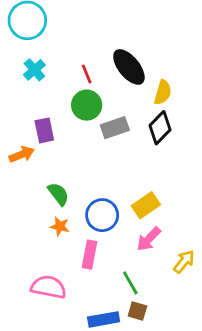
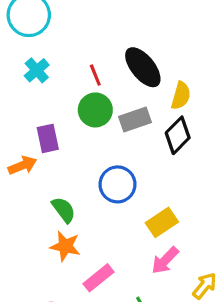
gray rectangle: (115, 128) -> (135, 119), moved
blue circle: (102, 215) -> (117, 184), moved
orange star: (60, 226) -> (65, 246), size x1.4
pink rectangle: (89, 255) -> (98, 278), turned 40

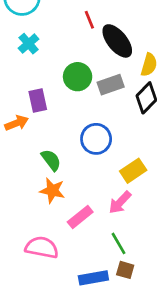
red line: (95, 75) -> (89, 20), moved
pink arrow: (165, 260) -> (120, 202), moved

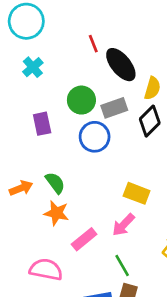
orange arrow: (17, 123) -> (21, 188), moved
blue circle: (96, 139) -> (95, 137), moved
yellow rectangle: (133, 171) -> (137, 193), turned 55

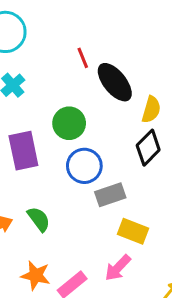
gray rectangle: (114, 108) -> (110, 195), moved
purple rectangle: (42, 124) -> (23, 151), size x1.4
orange star: (56, 213) -> (36, 275), moved

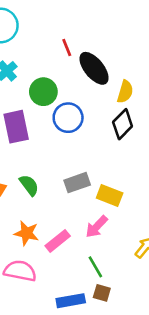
green circle: (69, 123) -> (43, 92), moved
blue circle: (84, 166) -> (68, 118), moved
gray rectangle: (110, 195) -> (77, 183), moved

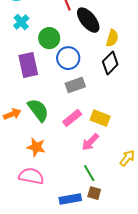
gray rectangle: (77, 183) -> (75, 85), moved
green semicircle: (29, 185) -> (38, 110), size x1.4
pink rectangle: (58, 241) -> (72, 118), moved

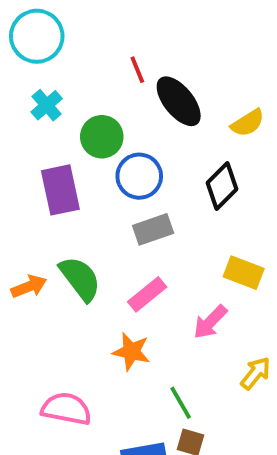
yellow semicircle: (112, 38) -> (248, 123), moved, turned 42
yellow rectangle: (100, 118) -> (244, 273), moved
pink arrow: (90, 142) -> (210, 322), moved
orange star: (36, 147) -> (131, 352), moved

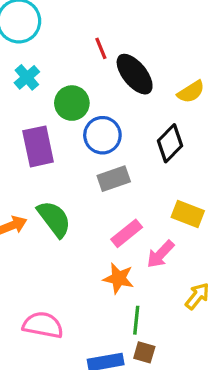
pink rectangle: (147, 294) -> (127, 233), moved
orange star: (131, 352) -> (119, 278), moved
green line: (181, 403) -> (136, 320), turned 36

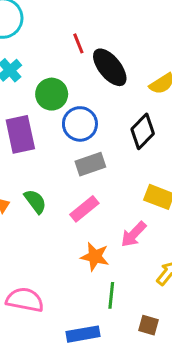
green semicircle: (54, 219) -> (35, 201), size x0.7
pink rectangle: (127, 233) -> (84, 209), moved
brown square: (144, 352) -> (149, 325), moved

